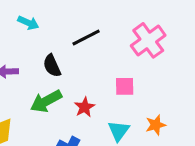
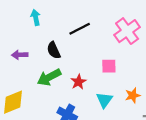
cyan arrow: (28, 23) -> (36, 18), turned -126

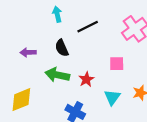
cyan arrow: (36, 18) -> (57, 14), moved
green arrow: (49, 77) -> (57, 75), turned 40

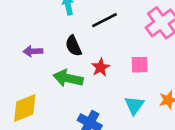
red star: (86, 79) -> (100, 67), moved

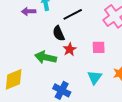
black semicircle: (73, 46) -> (59, 33), moved
purple arrow: (33, 51) -> (29, 11), moved

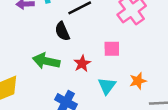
red star: (70, 49) -> (82, 64), moved

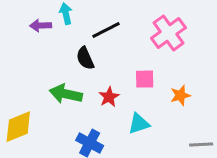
orange star: (138, 81) -> (180, 95), moved
cyan triangle: (107, 86) -> (139, 124), turned 36

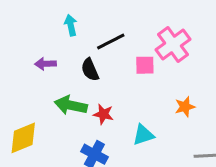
purple arrow: (41, 26) -> (46, 64), moved
pink square: (145, 79) -> (145, 65), moved
red star: (109, 97) -> (103, 114), moved, turned -30

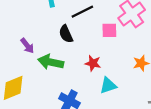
purple arrow: (46, 64) -> (27, 46), moved, turned -126
red star: (103, 114) -> (93, 63), moved

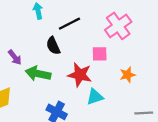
pink square: (109, 30) -> (100, 54), moved
red star: (93, 63) -> (80, 75), size x1.5

